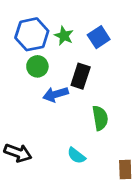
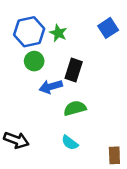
blue square: (99, 37) -> (108, 28), moved
green semicircle: (100, 118) -> (75, 108), moved, turned -95

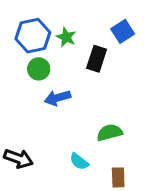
black rectangle: (74, 70) -> (97, 59), moved
green semicircle: (75, 108) -> (110, 133), moved
brown rectangle: (114, 155) -> (118, 177), moved

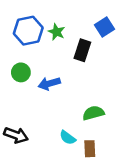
green circle: (39, 69) -> (21, 72), moved
brown rectangle: (118, 177) -> (90, 149), moved

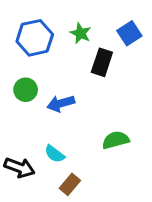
green star: (57, 32) -> (81, 33), moved
cyan semicircle: (68, 138) -> (55, 154), moved
brown rectangle: (90, 149) -> (70, 184), moved, turned 42

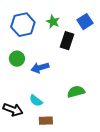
brown rectangle: (70, 184) -> (46, 121), turned 48

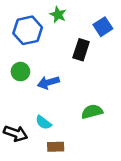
green star: (53, 22) -> (58, 15), moved

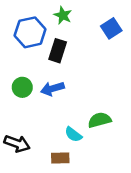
black rectangle: (81, 50) -> (58, 51), moved
green circle: (20, 72) -> (22, 87), moved
cyan semicircle: (43, 122) -> (73, 134), moved

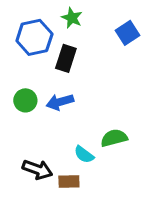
black arrow: (17, 144) -> (37, 169), moved

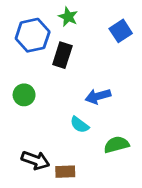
blue arrow: (60, 102) -> (98, 96), moved
green semicircle: (114, 138) -> (116, 145), moved
cyan semicircle: (84, 154) -> (79, 125), moved

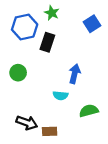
blue arrow: (98, 96) -> (75, 74), turned 120
cyan semicircle: (79, 125) -> (60, 96), turned -32

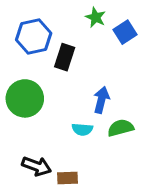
green star: (52, 13) -> (96, 17), moved
green circle: (18, 73) -> (25, 98), size x1.6
green semicircle: (89, 111) -> (121, 128), moved

